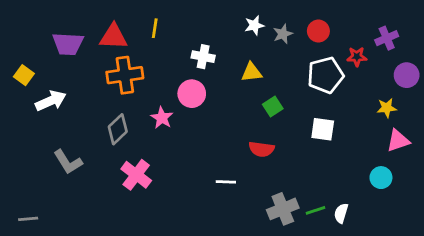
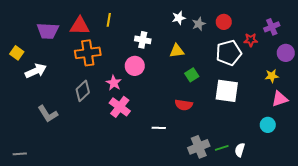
white square: (323, 129) -> (227, 91), size x1.4
pink cross: (136, 175) -> (120, 107), moved

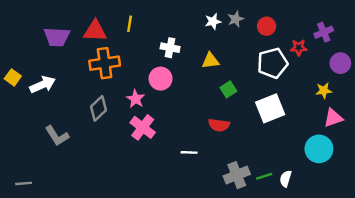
gray star: (199, 24) -> (236, 19), moved
yellow square: (17, 53) -> (13, 77), moved
white square: (227, 91) -> (270, 108), turned -30
cyan circle: (268, 125) -> (319, 149), size x1.5

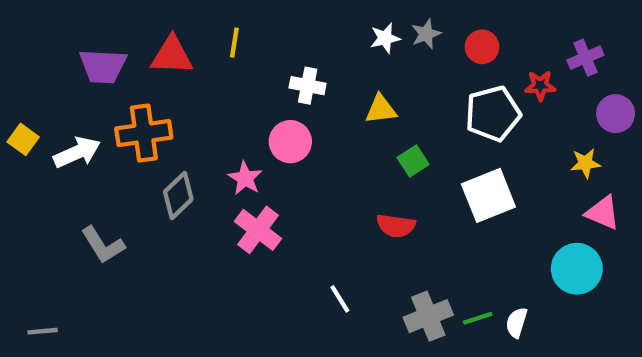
orange cross: (105, 63) -> (144, 133), moved
pink triangle: (333, 118) -> (603, 213), turned 42
white line: (189, 152) -> (340, 299), moved, turned 56

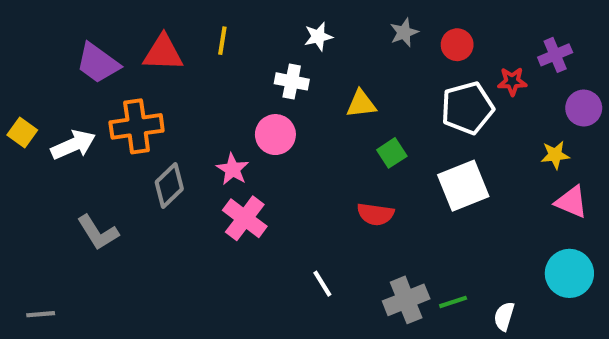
white star: (385, 38) -> (318, 37), moved
purple trapezoid: (103, 66) -> (98, 63), turned 33
cyan circle: (577, 269) -> (569, 273), moved
white semicircle: (516, 323) -> (504, 316), moved

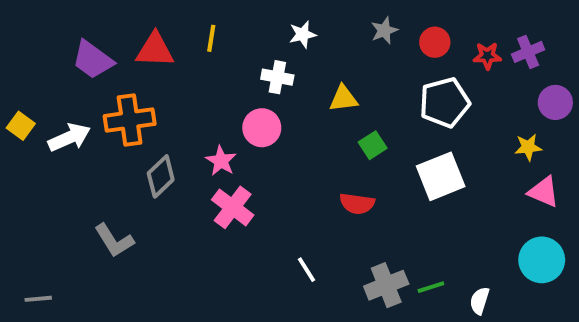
red star: (512, 81) -> (487, 56), moved
gray L-shape: (98, 233) -> (114, 240), moved

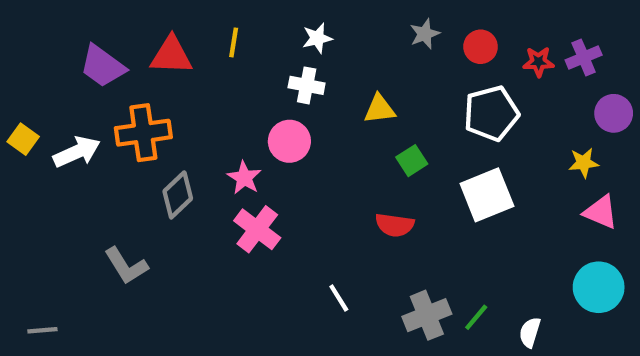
white star: (303, 34) -> (317, 38), moved
green line: (431, 287) -> (476, 317), turned -32

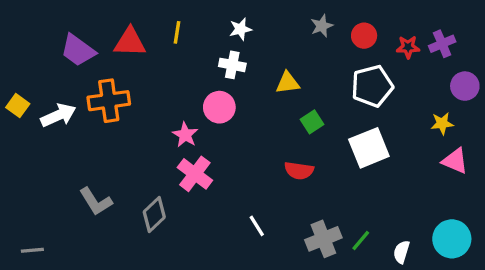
gray diamond: (178, 195) -> (154, 214), moved
cyan circle: (599, 287) -> (452, 239), moved

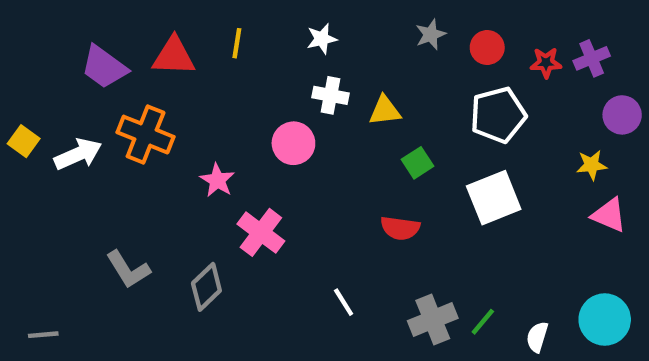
white cross: (232, 65) -> (330, 95), moved
orange cross: (109, 101) -> (146, 135), turned 30
pink star: (185, 135) -> (217, 180), moved

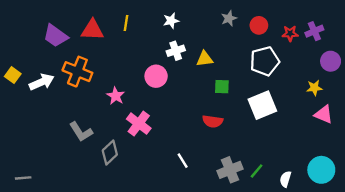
white cross: (330, 95) -> (176, 51), turned -30
green square: (418, 163) -> (222, 87), turned 35
gray L-shape: (128, 269) -> (81, 132), moved

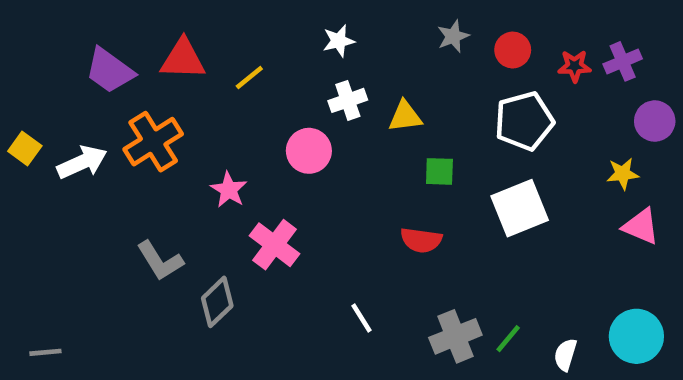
yellow line: (126, 23) -> (249, 77), moved, turned 42
orange cross: (77, 72) -> (153, 142), turned 36

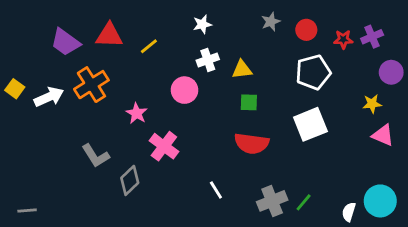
green square: (439, 171) -> (249, 102), moved
red semicircle: (421, 240) -> (252, 143), size x1.4
white semicircle: (565, 355) -> (349, 212), moved

